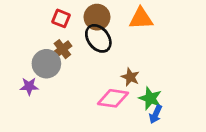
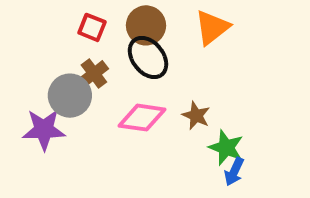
orange triangle: (141, 18) -> (212, 27), turned -35
purple star: (29, 86) -> (44, 130), size x1.5
pink diamond: (113, 98) -> (142, 118), moved

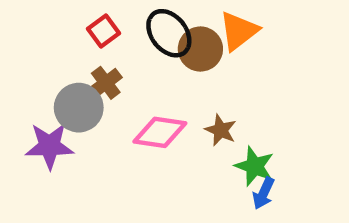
brown circle: (146, 25) -> (200, 49), moved
red square: (92, 27) -> (104, 31), turned 32
black ellipse: (148, 57) -> (169, 33), moved

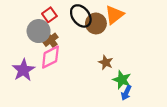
gray circle: (79, 108) -> (39, 31), moved
pink diamond: (160, 132) -> (50, 57), moved, turned -35
purple star: (49, 146) -> (23, 70), turned -30

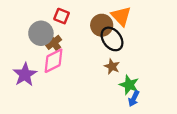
red square: (49, 15) -> (62, 16), moved, turned -32
orange triangle: (114, 15) -> (121, 16), turned -36
black ellipse: (81, 16) -> (112, 39), moved

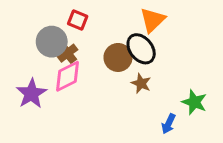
orange triangle: (121, 16) -> (153, 20), turned 30
brown circle: (102, 25) -> (118, 57), moved
green star: (129, 85) -> (194, 102), moved

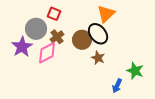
brown cross: (68, 53) -> (57, 37), moved
purple star: (31, 94) -> (22, 47), moved

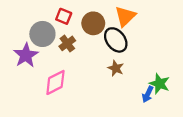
brown circle: (82, 40) -> (93, 23), moved
pink diamond: (47, 53) -> (55, 82), moved
blue arrow: (117, 86) -> (148, 94), moved

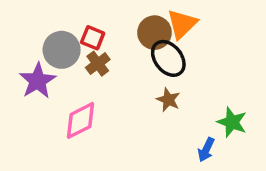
red square: (64, 16) -> (93, 38), moved
brown circle: (93, 23) -> (155, 33), moved
blue arrow: (148, 94) -> (206, 150), moved

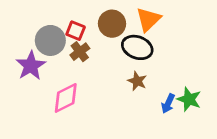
brown circle: (155, 33) -> (112, 24), moved
black ellipse: (168, 58) -> (137, 47), turned -32
blue arrow: (206, 150) -> (168, 104), moved

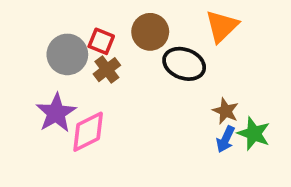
orange triangle: (148, 19) -> (222, 26), moved
purple star: (31, 66) -> (56, 113), moved
brown star: (137, 81) -> (226, 111), moved

